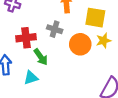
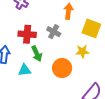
yellow star: (104, 41) -> (82, 51), moved
orange circle: (80, 44) -> (62, 68), moved

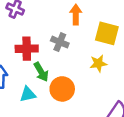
orange circle: (62, 68) -> (62, 89), moved

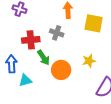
yellow star: (98, 63) -> (89, 61), moved
cyan triangle: (28, 94) -> (25, 80), moved

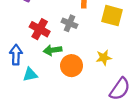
red cross: (31, 40) -> (40, 29), turned 30
green arrow: (44, 58) -> (53, 50), turned 112

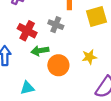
yellow square: (112, 16) -> (97, 16), turned -30
cyan triangle: (30, 75) -> (27, 88), moved

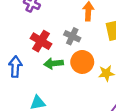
orange circle: (58, 65) -> (82, 62), moved

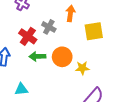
gray cross: (72, 36) -> (49, 27), moved

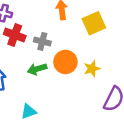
gray cross: (49, 27) -> (42, 41), moved
red cross: (28, 36) -> (15, 35), moved

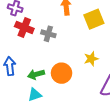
orange circle: (65, 62) -> (62, 73), moved
green arrow: (37, 69) -> (36, 74), moved

